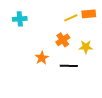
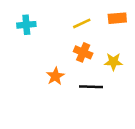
yellow line: (71, 18) -> (82, 23), moved
orange cross: (63, 40) -> (83, 52), turned -32

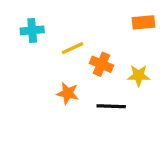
yellow line: (82, 23) -> (72, 48), moved
orange star: (55, 76) -> (68, 93), turned -30

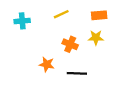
yellow line: (72, 48) -> (61, 14), moved
yellow star: (139, 76) -> (96, 38), moved

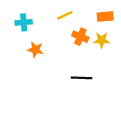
orange cross: (70, 44) -> (80, 37), moved
orange star: (47, 64) -> (35, 50), moved

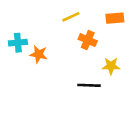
cyan cross: (24, 22) -> (18, 43), moved
yellow star: (102, 40) -> (111, 66), moved

